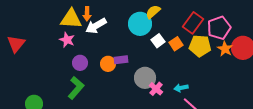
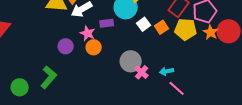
pink star: (67, 40) -> (88, 33), moved
purple rectangle: (121, 60) -> (107, 23), moved
green L-shape: (76, 88) -> (49, 77), moved

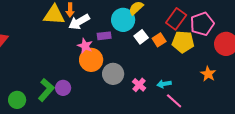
orange star: (211, 32) -> (208, 74), moved
purple circle: (66, 46) -> (63, 88), moved
orange circle: (94, 47) -> (91, 60), size x1.5
gray circle: (131, 61) -> (113, 74), moved

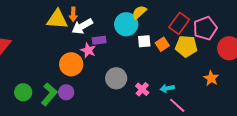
purple rectangle: (104, 36) -> (99, 40), moved
white square: (141, 37) -> (144, 41), turned 32
orange circle: (91, 60) -> (71, 64), moved
green circle: (17, 100) -> (23, 92), moved

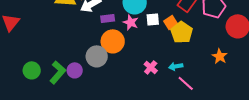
yellow pentagon: (186, 46) -> (182, 32), moved, turned 30
pink star: (88, 50) -> (131, 22), moved
orange circle: (71, 64) -> (113, 41), moved
gray circle: (116, 78) -> (97, 56), moved

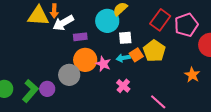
pink star: (131, 22) -> (103, 64), moved
orange square: (171, 22) -> (136, 55), moved
cyan arrow: (176, 66) -> (123, 58), moved

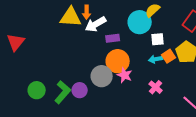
pink star: (103, 64) -> (125, 75), moved

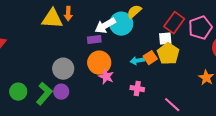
white arrow: (96, 24) -> (105, 26), moved
white square: (158, 39) -> (165, 39), moved
gray circle: (102, 76) -> (63, 69), moved
pink cross: (156, 87) -> (137, 89), turned -32

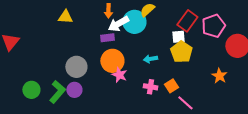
orange arrow: (68, 14) -> (108, 11), moved
yellow triangle: (52, 19) -> (65, 17), size x0.7
orange square: (150, 58) -> (171, 86), moved

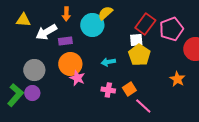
white arrow: (118, 24) -> (46, 32), moved

